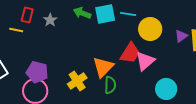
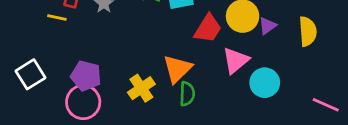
purple triangle: (181, 36) -> (267, 26), moved
red trapezoid: (130, 53) -> (208, 29), moved
cyan circle: (166, 89) -> (265, 83), moved

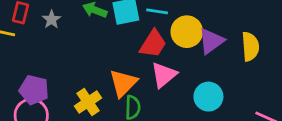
purple triangle: (267, 26) -> (211, 41), size x1.5
pink triangle: (236, 60) -> (164, 75), moved

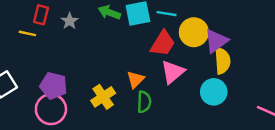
yellow semicircle: (250, 47) -> (222, 61), moved
orange triangle: (123, 83) -> (135, 79), size x0.7

